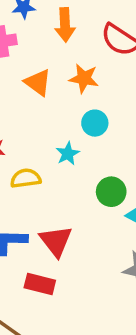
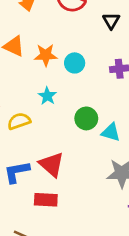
orange star: (84, 78) -> (46, 55), moved
cyan circle: (95, 123) -> (75, 63), moved

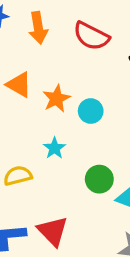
orange star: (46, 55) -> (56, 99), turned -30

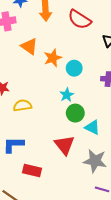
cyan star: (54, 148) -> (67, 95), moved
red triangle: (53, 231) -> (64, 145), moved

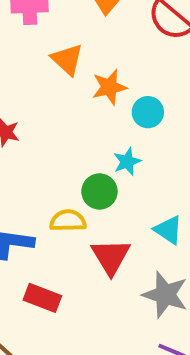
yellow semicircle: (22, 105) -> (68, 221), moved
green circle: (75, 113) -> (99, 191), moved

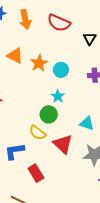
yellow semicircle: (68, 221) -> (38, 133), turned -126
red rectangle: (42, 298) -> (36, 173), turned 54

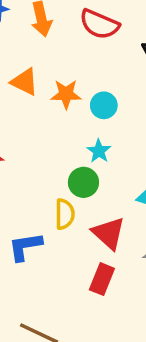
orange star: (39, 63) -> (66, 94), turned 30
yellow semicircle: (38, 133) -> (65, 214), turned -126
red rectangle: (36, 173) -> (102, 279), moved, turned 54

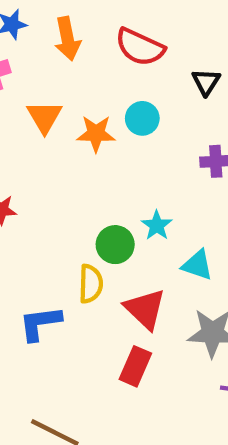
orange triangle: (25, 82) -> (45, 117), turned 32
cyan circle: (104, 105) -> (142, 118), moved
cyan star: (99, 151) -> (157, 225), moved

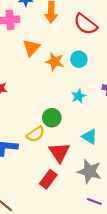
cyan star: (157, 225) -> (78, 96), moved
yellow semicircle: (91, 284) -> (36, 134), turned 42

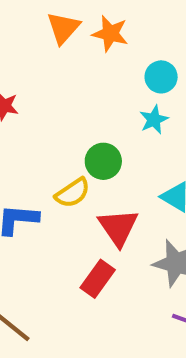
cyan circle: (79, 59) -> (161, 77), moved
orange star: (55, 62) -> (110, 34), moved

